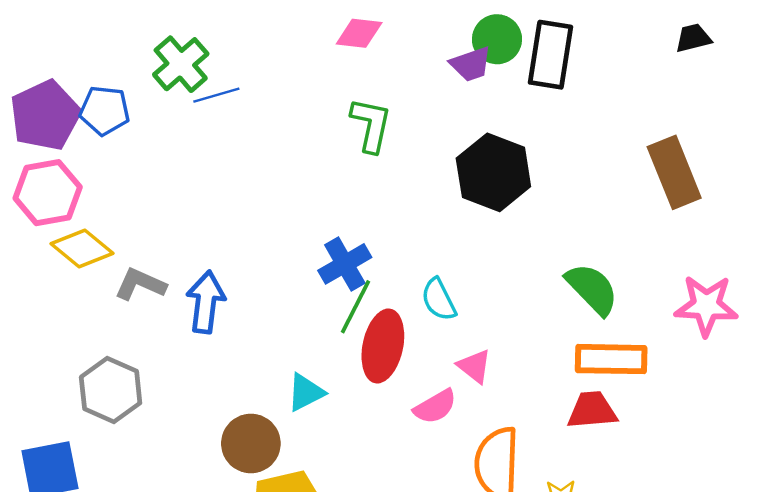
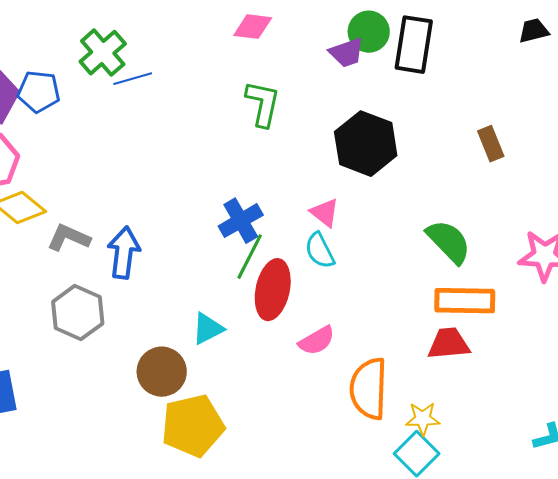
brown rectangle: (674, 172) -> (491, 144), moved, size x0.6
pink triangle: (474, 366) -> (325, 213), moved
gray hexagon: (111, 390) -> (78, 313), moved

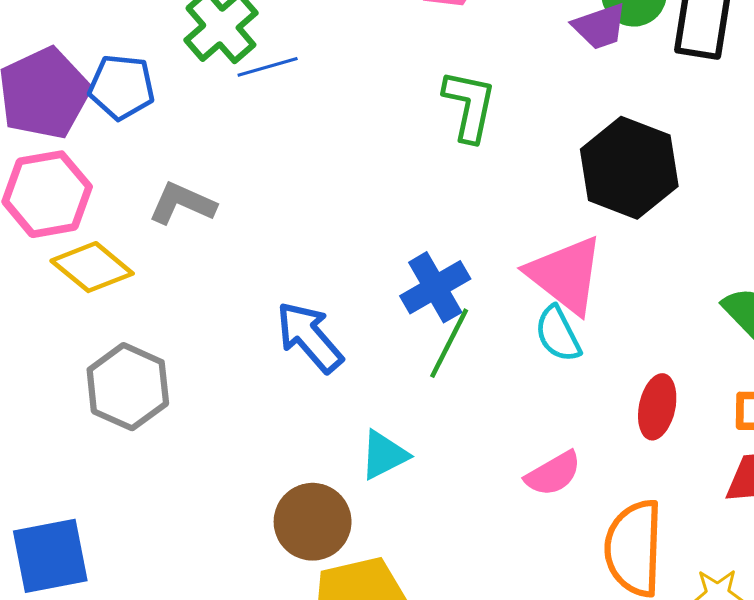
pink triangle: (325, 213) -> (566, 275), size x1.8
gray L-shape: (69, 238) -> (182, 203), moved
blue arrow: (124, 253) -> (309, 337), moved, turned -48
red ellipse: (273, 290) -> (657, 407), moved, size x0.7
gray hexagon: (78, 313) -> (128, 387), moved

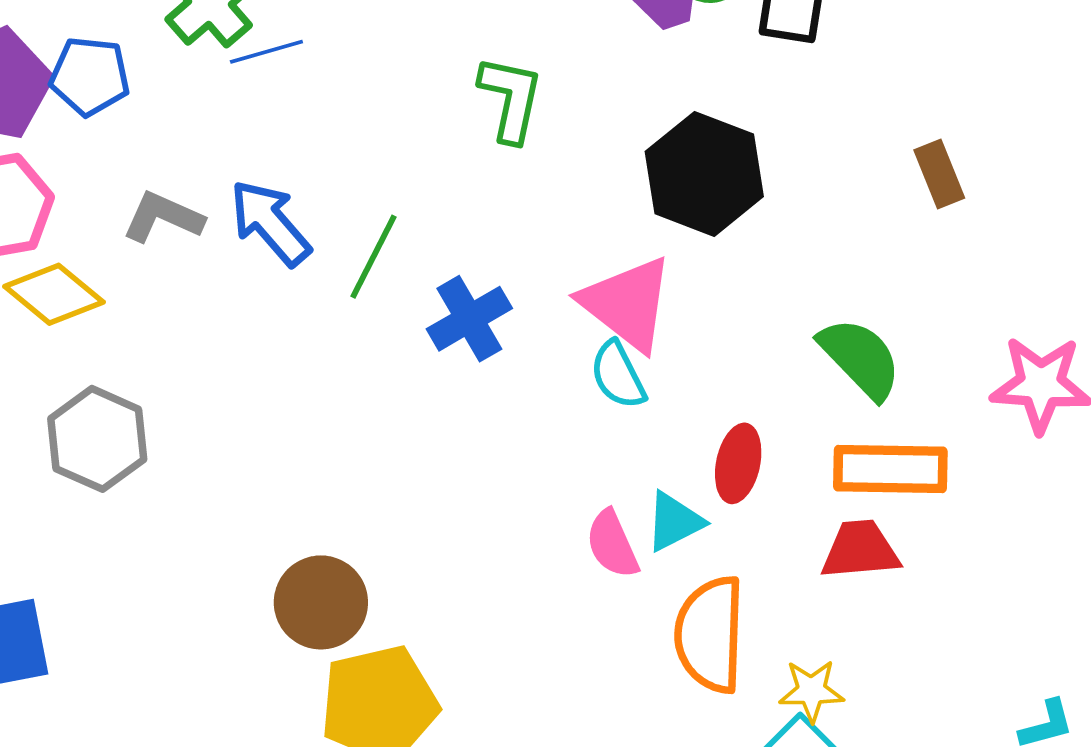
blue arrow: (309, 337) -> (270, 223), moved
green line: (449, 343) -> (374, 257), moved
cyan triangle: (384, 455) -> (674, 522), moved
pink semicircle: (553, 474) -> (612, 544), turned 96

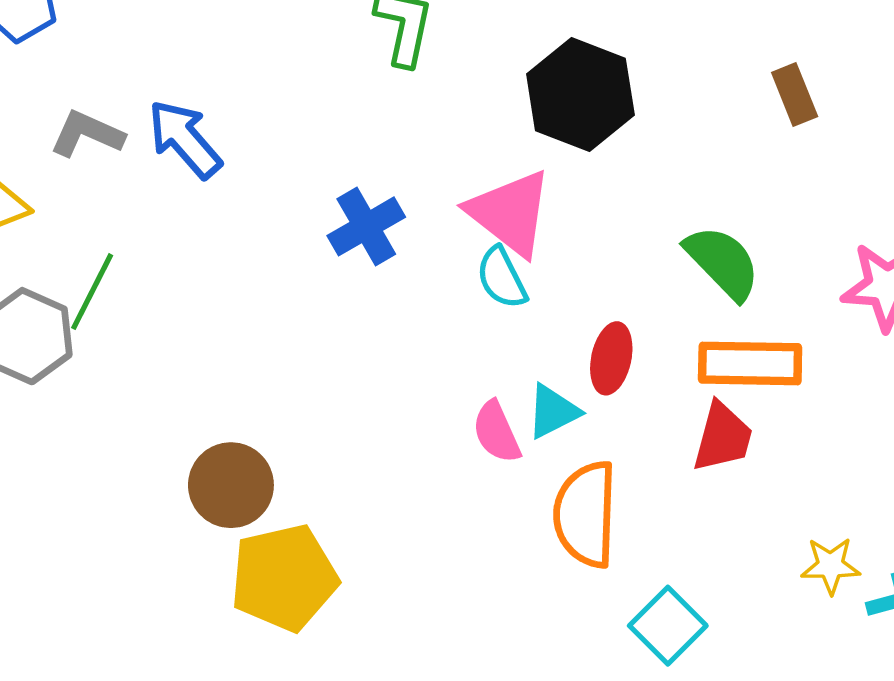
green line: (374, 257) -> (92, 292), moved
red trapezoid: (860, 550) -> (723, 437), turned 110
yellow star: (811, 691) -> (831, 566), moved

